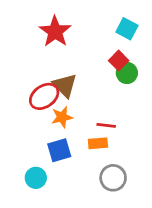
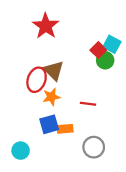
cyan square: (127, 29) -> (112, 44), moved
red ellipse: (44, 96) -> (37, 80), turned -35
orange rectangle: (98, 143) -> (65, 129), moved
cyan circle: (36, 178) -> (21, 151), moved

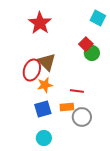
cyan square: (112, 44) -> (98, 18), moved
orange rectangle: (65, 129) -> (67, 107), moved
gray circle: (94, 147) -> (82, 117), moved
cyan circle: (21, 151) -> (44, 138), moved

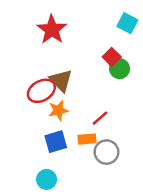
red ellipse: (32, 70) -> (41, 91), turned 40
red line: (77, 91) -> (100, 118), turned -48
cyan circle: (44, 138) -> (47, 179), moved

